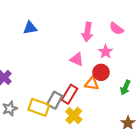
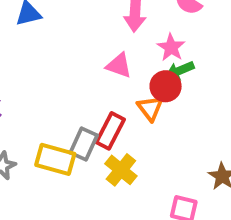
orange triangle: (92, 84) -> (150, 108), turned 48
green arrow: (125, 88) -> (180, 71), moved, turned 48

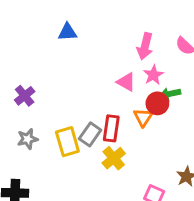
pink star: (171, 47) -> (153, 75), moved
red rectangle: (110, 131) -> (111, 128), turned -30
yellow rectangle: (55, 159) -> (67, 142), turned 48

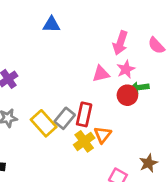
pink triangle: (126, 82) -> (101, 74), turned -48
orange triangle: (143, 117) -> (103, 135), moved
yellow rectangle: (67, 142) -> (44, 123), turned -30

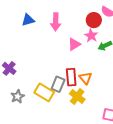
pink arrow: (120, 43) -> (56, 22), moved
red circle: (127, 95) -> (94, 20), moved
orange triangle: (103, 135) -> (85, 78), moved

